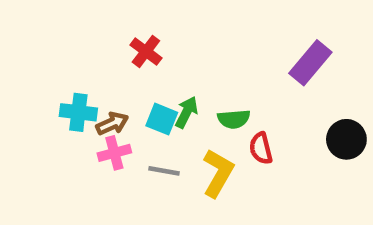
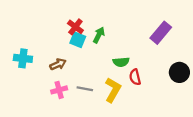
cyan cross: (78, 112) -> (23, 58), moved
green arrow: (186, 112) -> (99, 35), moved
cyan square: (162, 119) -> (78, 40), moved
pink cross: (114, 153) -> (59, 90), moved

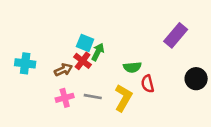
red cross: (75, 27) -> (83, 61), moved
green arrow: (99, 35) -> (98, 52), moved

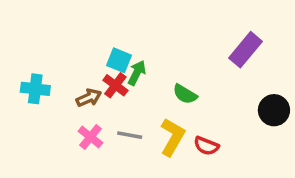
green semicircle: (132, 67) -> (185, 94), turned 36
red semicircle: (148, 84) -> (206, 146), moved, turned -54
pink cross: (65, 98) -> (90, 137), turned -36

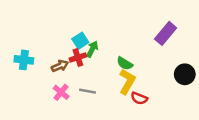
cyan square: (119, 60) -> (80, 41), turned 35
red cross: (115, 85) -> (78, 57), turned 35
yellow L-shape: (172, 137) -> (127, 82), moved

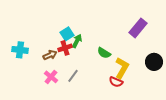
yellow L-shape: (127, 82) -> (122, 68), moved
gray line: (87, 91) -> (73, 76), turned -64

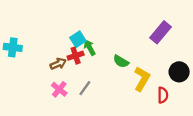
green arrow: (77, 41) -> (90, 47), turned -56
cyan cross: (20, 50) -> (13, 47), moved
red semicircle: (116, 82) -> (163, 95), moved, turned -112

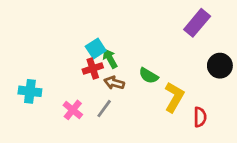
purple rectangle: (160, 32) -> (197, 23), moved
cyan cross: (13, 47) -> (30, 91), moved
brown arrow: (58, 64) -> (114, 83), moved, turned -140
black circle: (179, 72) -> (220, 66), moved

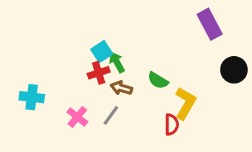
purple rectangle: (197, 23) -> (210, 24), turned -68
red semicircle: (200, 117) -> (172, 125), moved

